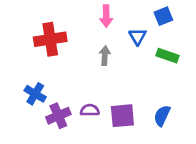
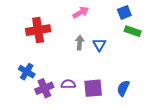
pink arrow: (106, 16) -> (81, 12), turned -119
blue triangle: (137, 37) -> (99, 45), moved
green rectangle: (168, 56) -> (133, 31), moved

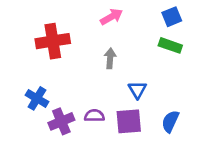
green rectangle: (133, 31) -> (170, 45), moved
blue triangle: (99, 45) -> (137, 90), moved

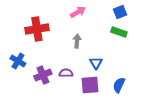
blue cross: (37, 98) -> (18, 61), moved
purple semicircle: (94, 116) -> (66, 73), moved
purple cross: (61, 121) -> (43, 75), moved

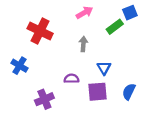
red cross: (37, 29) -> (40, 31), turned 35
green rectangle: (119, 32) -> (115, 27), moved, turned -56
purple cross: (43, 75) -> (44, 99), moved

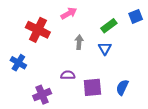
pink arrow: (84, 13) -> (69, 13), moved
blue square: (130, 13) -> (136, 16), moved
blue triangle: (104, 68) -> (105, 48), moved

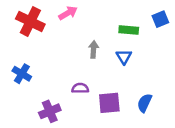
pink arrow: (69, 13) -> (68, 13), moved
green rectangle: (109, 26) -> (129, 30), turned 42
red cross: (38, 30) -> (30, 21), moved

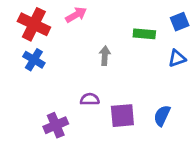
blue triangle: (124, 57) -> (177, 58), moved, turned 42
blue cross: (22, 74) -> (34, 60), moved

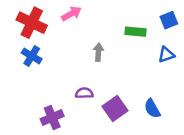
purple square: (122, 116) -> (115, 109), turned -30
blue semicircle: (162, 116) -> (152, 109), turned -54

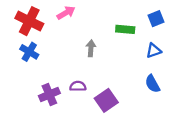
blue semicircle: (152, 109) -> (152, 84), moved
purple cross: (52, 117) -> (49, 94), moved

